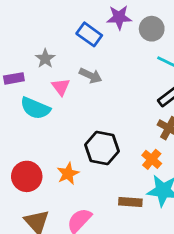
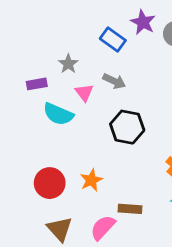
purple star: (119, 17) -> (143, 22), turned 30
black hexagon: (102, 148) -> (127, 127), moved
brown rectangle: (130, 202) -> (130, 209), moved

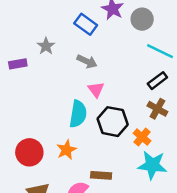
pink triangle: (84, 93) -> (96, 90), moved
cyan semicircle: (58, 114) -> (78, 114), moved, turned -104
black hexagon: (127, 127) -> (113, 122), moved

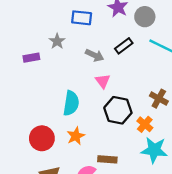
blue rectangle: (86, 24) -> (82, 18), moved, turned -30
black rectangle: (157, 81) -> (124, 46), moved
cyan semicircle: (78, 114) -> (71, 103), moved

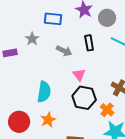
black rectangle: (124, 46) -> (89, 43), turned -63
pink triangle: (103, 81) -> (79, 75), moved

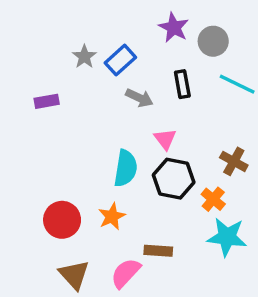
blue rectangle: (53, 19) -> (120, 60), moved, turned -48
gray star: (32, 39) -> (84, 57), moved
cyan semicircle: (44, 92) -> (126, 168), moved

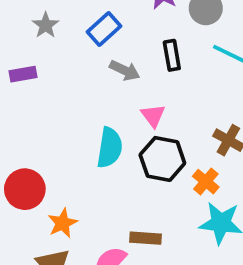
gray star: (84, 57) -> (46, 25), moved
orange star: (112, 216) -> (63, 223), moved
red circle: (62, 220) -> (25, 189), moved

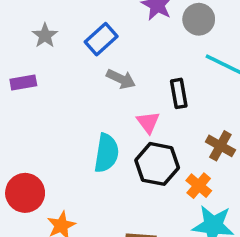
black rectangle: (172, 55) -> (179, 93), moved

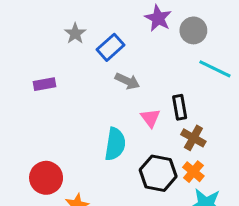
gray star: (45, 36) -> (75, 34), moved
black rectangle: (179, 93) -> (180, 107), moved
brown cross: (220, 146) -> (193, 138), moved
black hexagon: (157, 164) -> (158, 173), moved

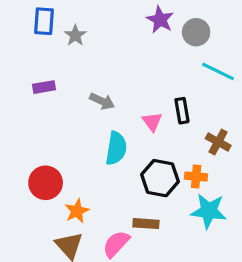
blue rectangle: (111, 47) -> (44, 21), moved, turned -44
gray arrow: (127, 81) -> (102, 101), moved
brown cross: (193, 138) -> (218, 142), moved
orange cross: (193, 172) -> (196, 176), turned -35

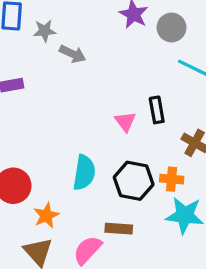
gray star: (75, 35) -> (45, 31), turned 30
gray arrow: (102, 101) -> (73, 54), moved
cyan semicircle: (116, 148) -> (84, 173), moved

